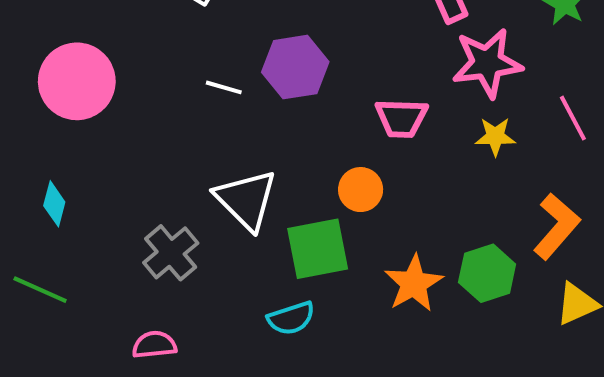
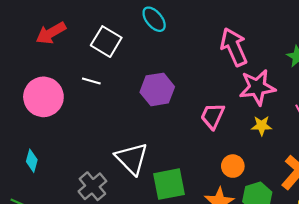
white line: (224, 87) -> (91, 81), moved
pink trapezoid: (401, 118) -> (213, 116), turned 112
orange circle: (361, 190) -> (233, 166), moved

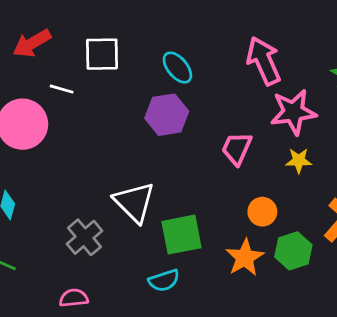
cyan ellipse: (154, 19) -> (177, 68), moved
white square: (106, 42) -> (102, 54), turned -32
white line: (91, 81) -> (62, 89), moved

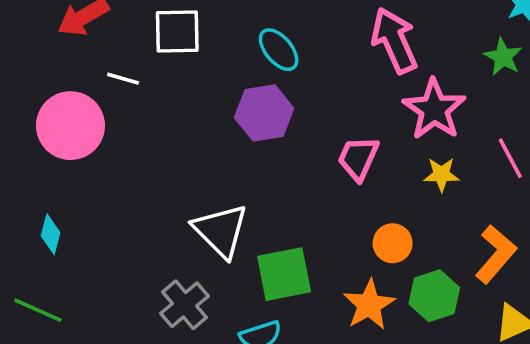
pink star: (293, 112) -> (434, 109), turned -30
gray cross: (84, 237) -> (184, 305), moved

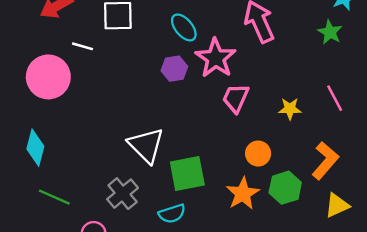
pink star: (434, 109) -> (216, 58), moved
purple hexagon: (264, 113) -> (174, 69), size x0.7
cyan diamond: (51, 234) -> (35, 148), size x1.4
green line: (38, 310) -> (54, 197), moved

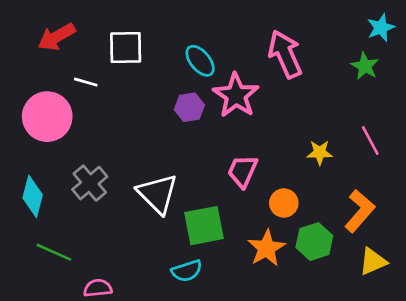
pink trapezoid: (236, 98) -> (243, 171), moved
gray cross: (123, 194) -> (90, 183), moved

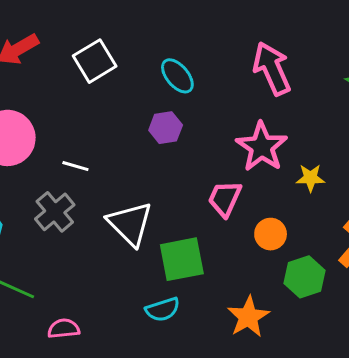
white square: (126, 47) -> (95, 61), turned -30
white line: (86, 82) -> (75, 166), moved
pink star: (236, 95) -> (262, 147), moved
orange star: (267, 248) -> (248, 317), moved

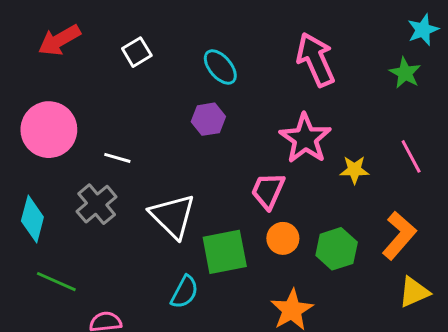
white square: (95, 61) -> (137, 52), size x0.7
orange circle: (271, 234) -> (283, 238), moved
green hexagon: (305, 277) -> (337, 249), moved
cyan semicircle: (163, 309) -> (185, 292), moved, turned -44

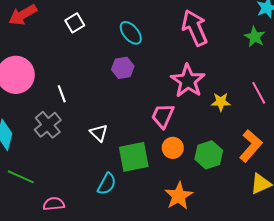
white line: (117, 158) -> (62, 94), turned 54
white triangle: (173, 216) -> (99, 133), size x0.6

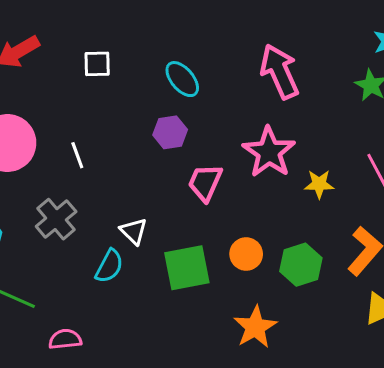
white square: (75, 23) -> (97, 64), turned 30
white line: (62, 94) -> (77, 155), moved
pink trapezoid: (163, 116) -> (205, 183), moved
cyan semicircle: (107, 184) -> (109, 266), moved

